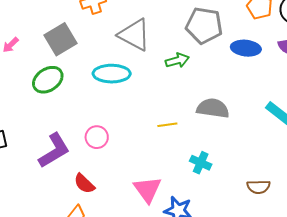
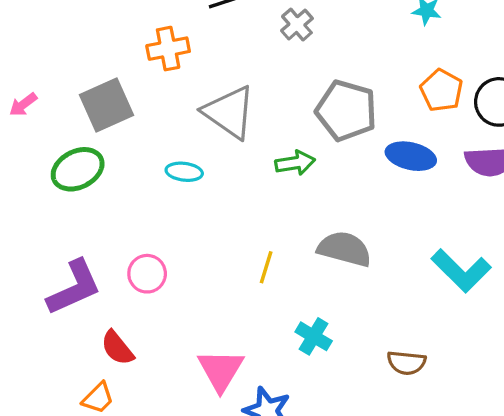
cyan ellipse: (112, 74) -> (184, 172), size x0.6
yellow line: (167, 125) -> (266, 267), turned -72
brown semicircle: (258, 187) -> (406, 363), moved

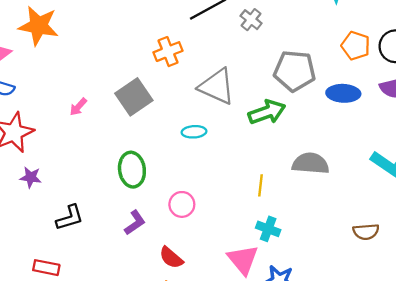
green arrow: (295, 163) -> (267, 112), size x1.4
green ellipse: (78, 169) -> (132, 170), moved, turned -60
purple L-shape: (74, 287) -> (135, 223), size x0.6
cyan cross: (314, 336) -> (268, 229), moved

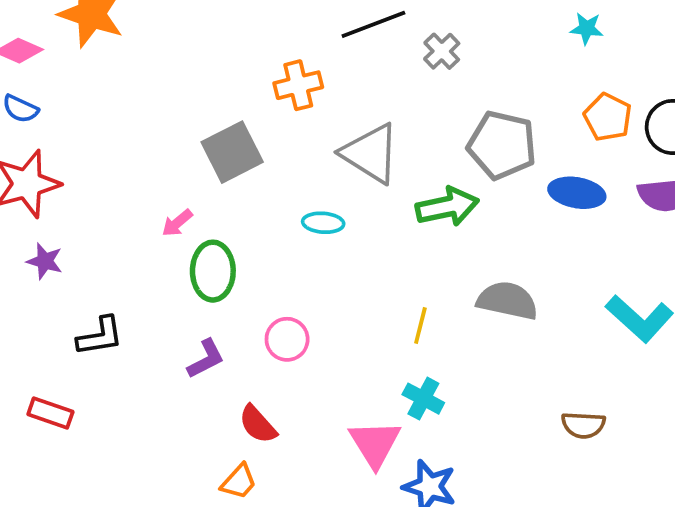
pink arrow: (78, 107) -> (177, 223), moved

